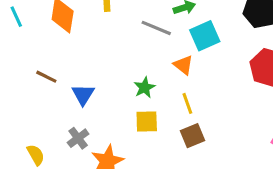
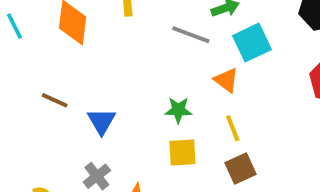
green star: (145, 88) -> (178, 110), turned 30

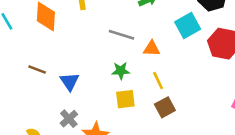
gray line: (191, 35) -> (122, 35), moved
cyan square: (252, 43) -> (188, 26), moved
orange triangle: (226, 80) -> (152, 49), turned -30

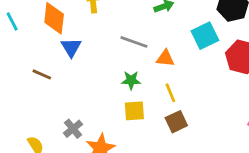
blue triangle: (70, 82) -> (71, 47), moved

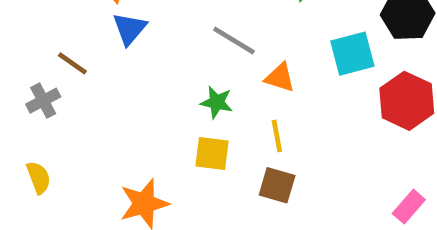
brown square: (176, 122) -> (277, 185), turned 30
gray cross: (73, 129) -> (43, 101), moved

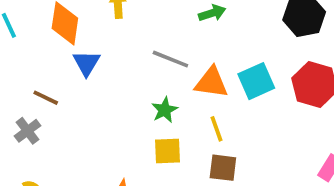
cyan square: (352, 54) -> (256, 81), moved
orange triangle: (280, 78) -> (211, 82), size x1.4
green star: (217, 102) -> (165, 110), turned -30

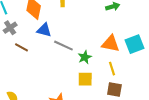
gray line: (170, 59) -> (63, 46), moved
blue triangle: (86, 63) -> (44, 30), turned -49
gray cross: (27, 131) -> (10, 28), moved

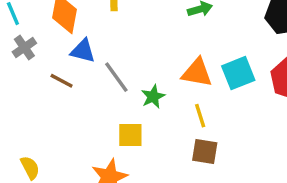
gray line: (63, 46) -> (116, 77), turned 30
brown line: (22, 47) -> (62, 81), moved
yellow square: (85, 79) -> (130, 135), moved

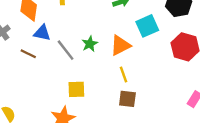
orange triangle: (197, 73) -> (120, 45), turned -35
cyan square: (238, 73) -> (147, 26), moved
green star: (153, 97) -> (90, 44), moved

